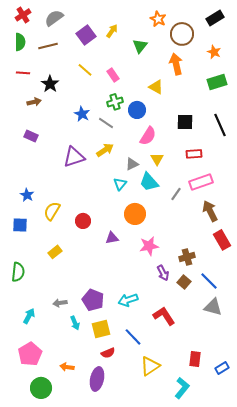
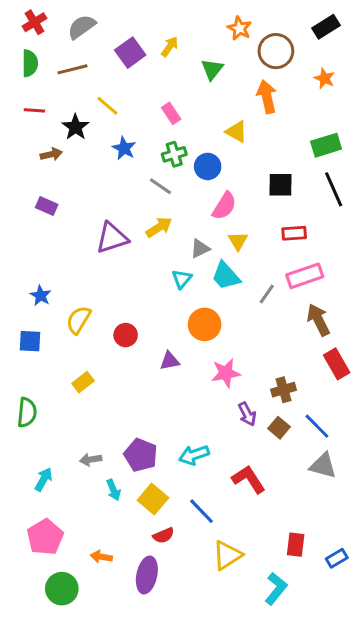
yellow line: (85, 70) -> (107, 106), moved
green rectangle: (217, 82) -> (326, 145), moved
blue star: (82, 114) -> (124, 148), moved
yellow square: (101, 329) -> (153, 499), turned -36

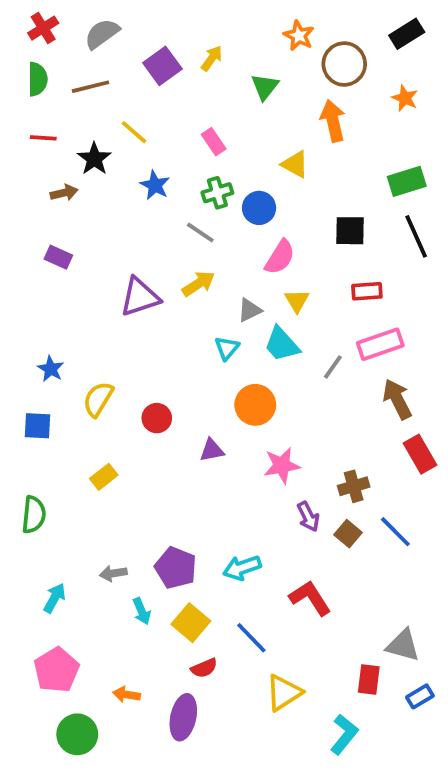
gray triangle: (323, 466) -> (403, 645), moved

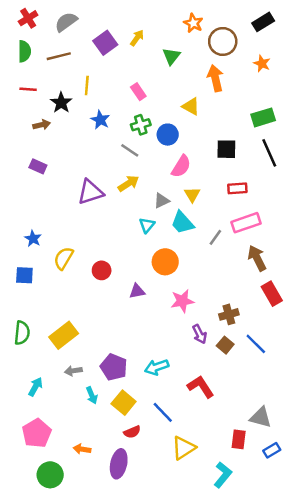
yellow line: (134, 132) -> (87, 86), turned 54
yellow rectangle: (104, 477) -> (64, 335), moved, size x1.6

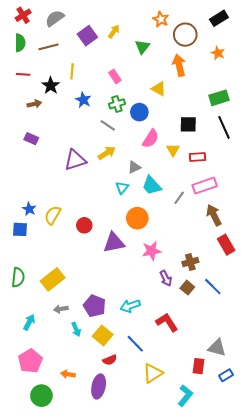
yellow triangle: (192, 195) -> (173, 150), moved
blue star: (33, 239) -> (29, 209), moved
purple triangle: (137, 291) -> (114, 243), size x1.6

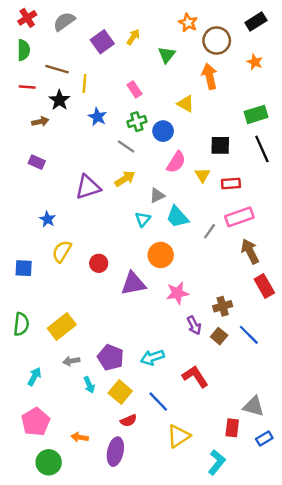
brown line: (49, 47) -> (57, 69), moved, turned 30
blue star: (29, 209) -> (47, 219), moved

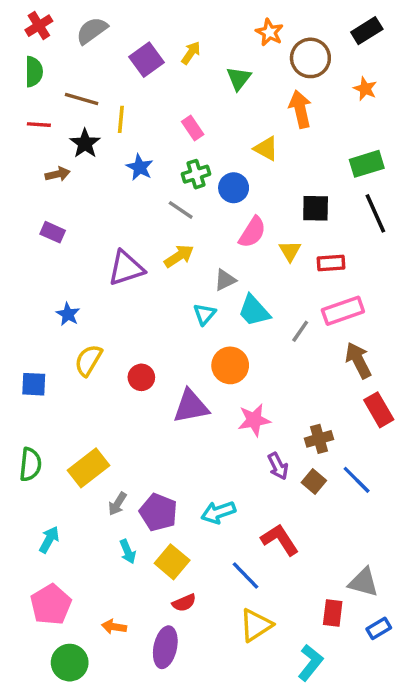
gray arrow: (71, 361) -> (117, 504), moved, turned -49
blue line: (158, 402) -> (246, 575), moved

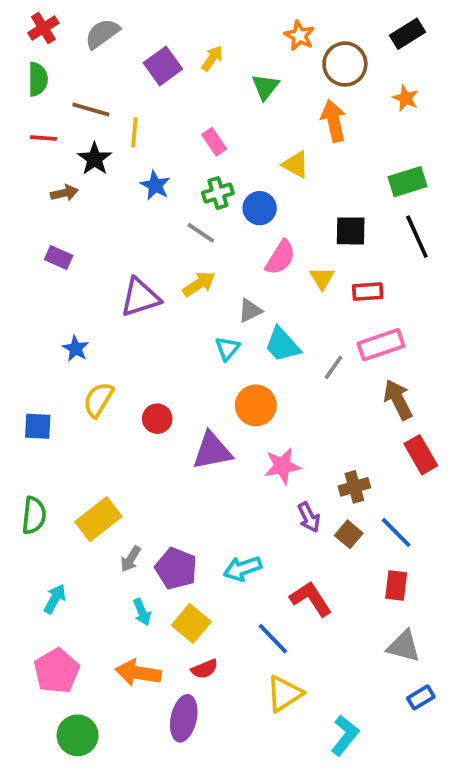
red rectangle: (333, 613) -> (396, 586), moved
orange arrow: (114, 627) -> (138, 673), moved, size x1.6

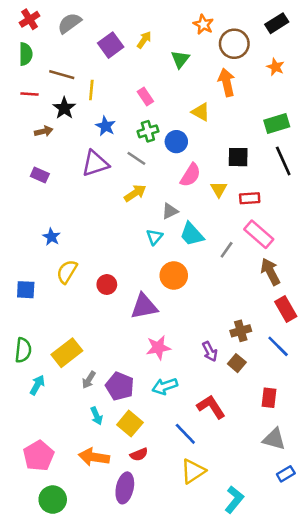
purple triangle: (140, 297) -> (95, 163), moved
pink rectangle: (381, 345) -> (259, 234), turned 60
pink star: (282, 466) -> (158, 348), moved
blue line: (396, 532) -> (278, 346), moved
cyan arrow: (55, 599) -> (37, 385), moved

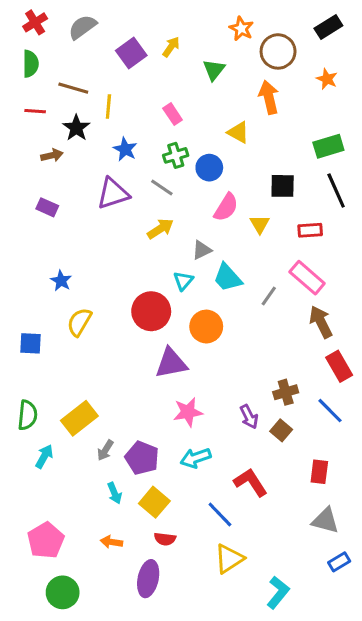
red rectangle: (250, 198) -> (310, 230), moved
red circle: (107, 285) -> (151, 311), moved, size x1.6
red semicircle: (139, 454) -> (165, 539), turned 30
orange arrow: (94, 457) -> (111, 542), size x0.6

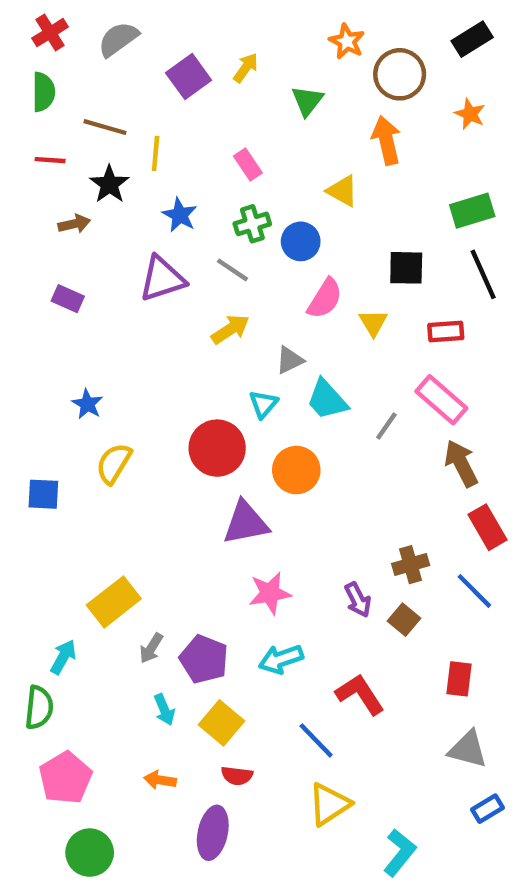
green semicircle: (27, 415) -> (39, 707), moved

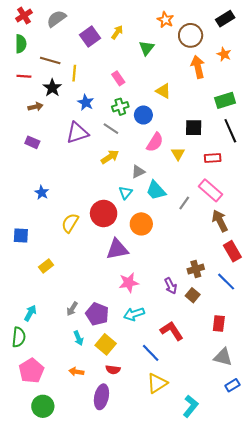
orange arrow: (386, 140) -> (198, 67), moved
yellow semicircle: (114, 463) -> (70, 223), moved
yellow rectangle: (114, 602) -> (46, 266), moved, size x0.6

